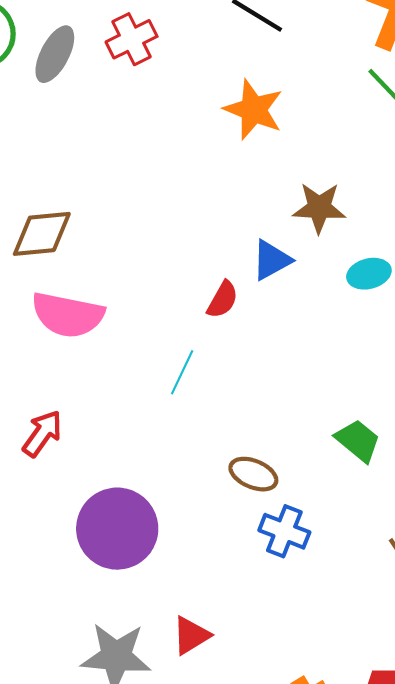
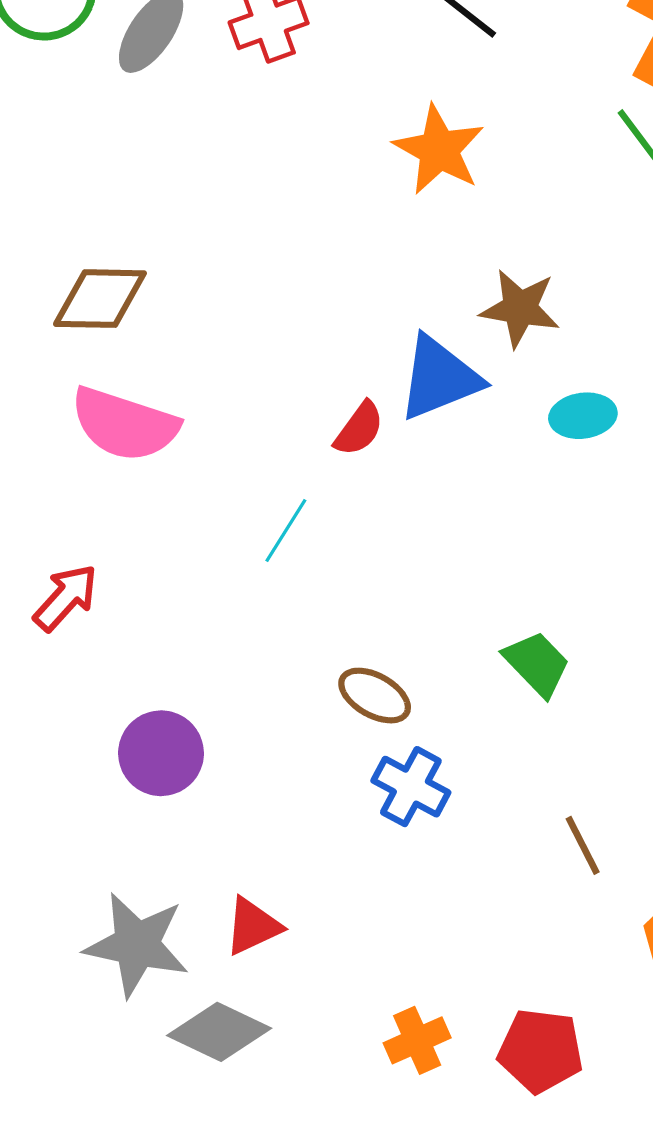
blue triangle: (271, 260) -> (439, 378), size x1.4
purple circle: (117, 529) -> (161, 753), size x0.7

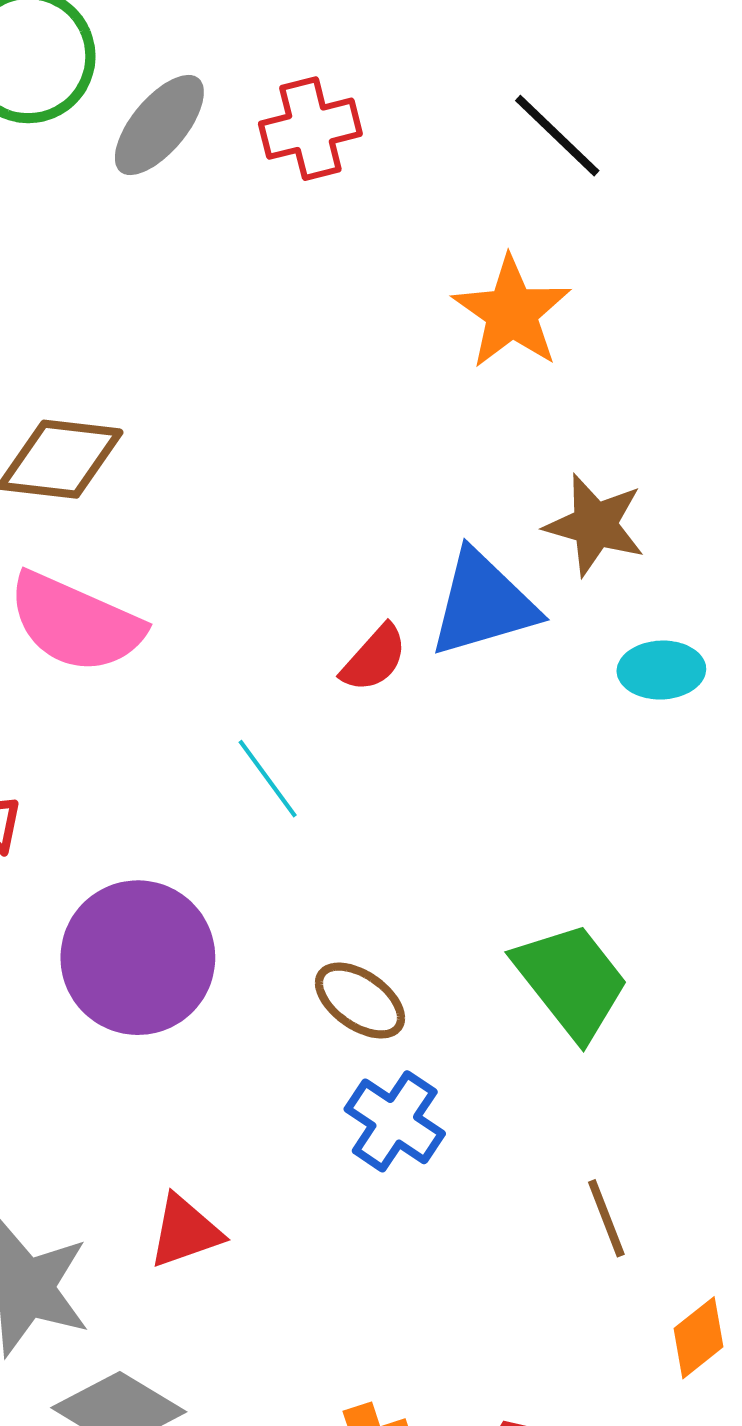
cyan line: (286, 530) -> (268, 779), turned -74
green trapezoid: (537, 664) -> (571, 981), size x1.4
purple circle: (161, 753) -> (138, 958), moved, size x1.4
red triangle: (253, 926) -> (185, 1231), moved

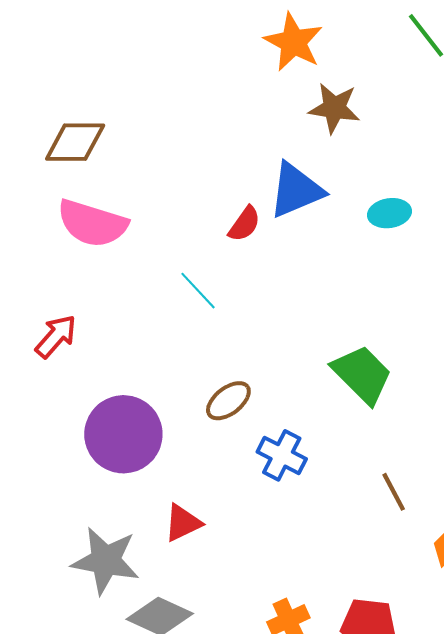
brown star: (595, 525) -> (334, 108), moved
purple circle: (138, 958) -> (123, 434), moved
brown ellipse: (360, 1001) -> (228, 401), moved, turned -66

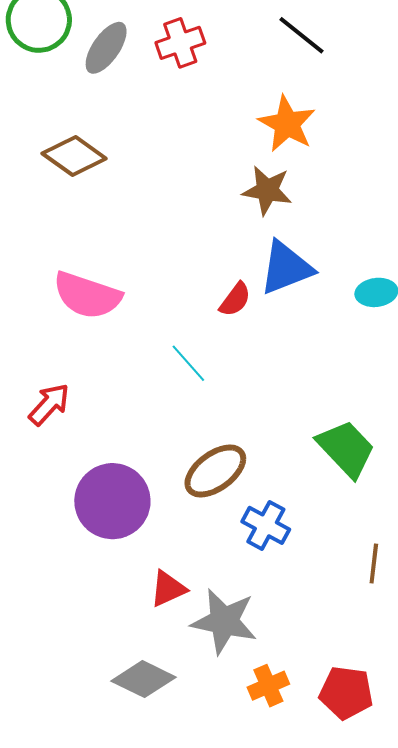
brown star: (334, 108) -> (267, 190), moved
brown diamond: (75, 142) -> (74, 156), moved, turned 34
brown ellipse: (228, 401) -> (215, 471), size x1.4
brown line: (394, 492) -> (374, 563), turned 33
gray star: (106, 561) -> (224, 621), moved

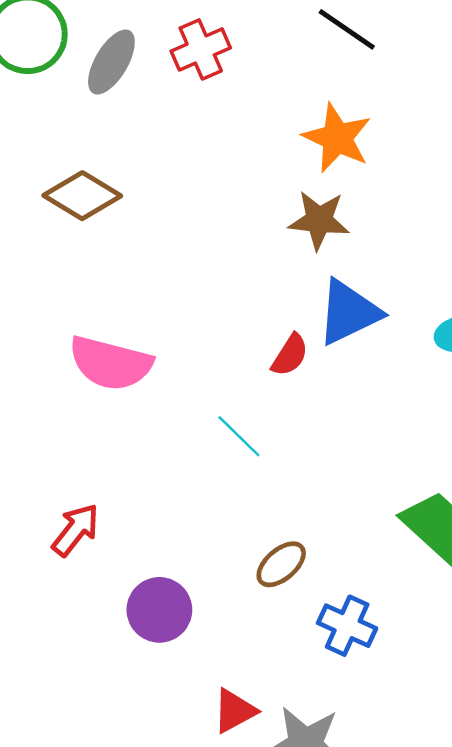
red arrow: (49, 404) -> (76, 530), moved
brown ellipse: (215, 471) -> (281, 564), size x0.7
purple circle: (112, 501) -> (159, 610), size x0.7

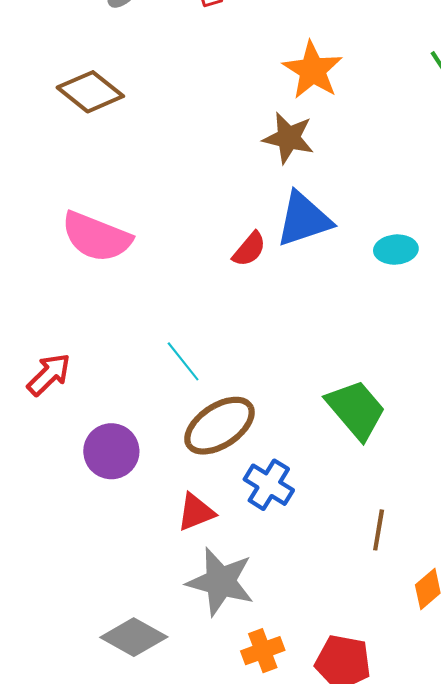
cyan line: (239, 436) -> (183, 361), moved
brown ellipse: (281, 564) -> (220, 426), size x1.6
red triangle: (234, 711) -> (196, 512), moved

